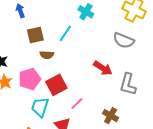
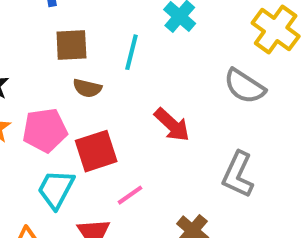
cyan line: (65, 33) -> (131, 52), turned -30
red arrow: (103, 68) -> (172, 125), moved

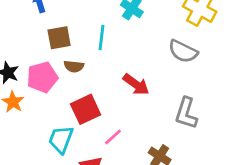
pink pentagon: (45, 130) -> (42, 77), moved

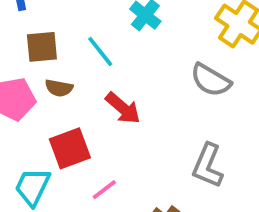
cyan line: (101, 37) -> (100, 52), turned -50
red arrow: (136, 84) -> (123, 108), moved

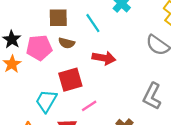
red arrow: (123, 108) -> (104, 58), turned -35

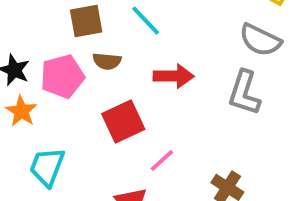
gray L-shape: (152, 96) -> (244, 93), moved
cyan trapezoid: (46, 101) -> (47, 167), moved

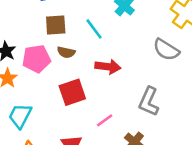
gray L-shape: (244, 93) -> (149, 102), moved
pink line: (162, 160) -> (105, 120), moved

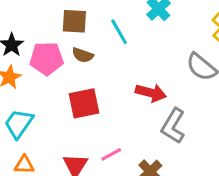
red arrow: (108, 67) -> (151, 93), moved
pink line: (105, 120) -> (111, 154), moved

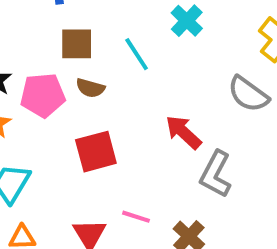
red arrow: (151, 93) -> (183, 132), turned -148
pink line: (111, 154) -> (136, 217), turned 50

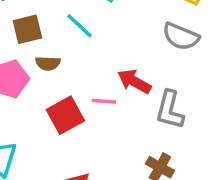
pink line: (136, 217) -> (104, 101), moved

